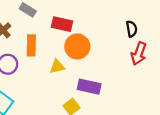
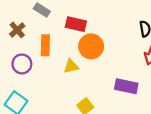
purple rectangle: (89, 87) -> (126, 86), moved

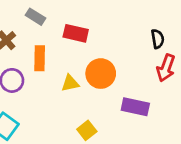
orange circle: (91, 46) -> (101, 74), moved

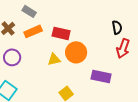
red rectangle: (76, 33) -> (61, 33), moved
orange rectangle: (40, 58) -> (33, 31), moved, turned 66

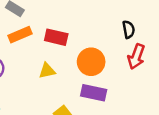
orange circle: (76, 52) -> (91, 62), moved
purple rectangle: (101, 76) -> (94, 93), moved

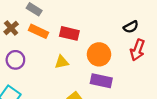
black semicircle: (129, 29) -> (131, 27), turned 72
orange rectangle: (20, 35) -> (39, 31), turned 48

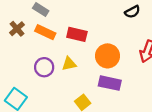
black semicircle: (131, 27) -> (132, 12), moved
purple circle: (15, 60) -> (44, 67), moved

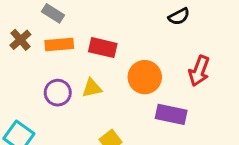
orange rectangle: (45, 32) -> (59, 44), turned -30
purple rectangle: (110, 83) -> (171, 114), moved

